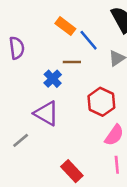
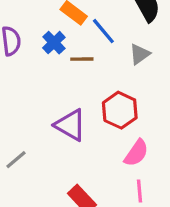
blue cross: (53, 79) -> (54, 43), moved
purple triangle: (46, 113) -> (70, 125), moved

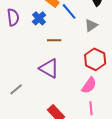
brown line: (82, 59) -> (54, 40), moved
red hexagon: (120, 110) -> (95, 59), moved

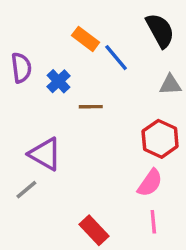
blue cross: (39, 18) -> (59, 81), moved
gray triangle: (91, 25) -> (170, 85), moved, turned 32
purple triangle: (49, 68) -> (45, 154), moved

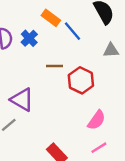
blue cross: (59, 81) -> (29, 38), moved
red hexagon: (160, 139) -> (81, 80), moved
pink line: (153, 222) -> (99, 148), turned 63

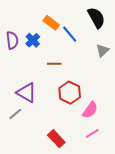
gray triangle: (111, 50) -> (102, 50), turned -40
red hexagon: (81, 80) -> (70, 93), moved

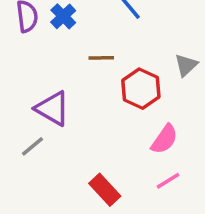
gray triangle: (102, 50) -> (186, 65), moved
red hexagon: (70, 93) -> (141, 89), moved

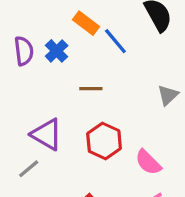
red hexagon: (141, 89) -> (104, 141), moved
pink semicircle: (164, 139) -> (148, 162), turned 100

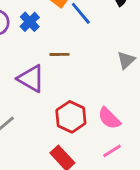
purple triangle: (47, 134) -> (31, 79), moved
red hexagon: (104, 141) -> (71, 117), moved

